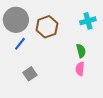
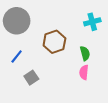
brown hexagon: (47, 27) -> (54, 42), moved
blue line: (20, 44) -> (17, 57), moved

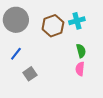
cyan cross: (92, 22) -> (77, 21), moved
brown hexagon: (54, 42) -> (53, 26), moved

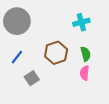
brown hexagon: (53, 26) -> (56, 53), moved

